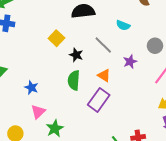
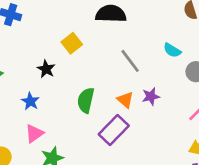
cyan semicircle: (123, 25) -> (172, 50), moved
black star: (76, 55) -> (46, 69), moved
purple star: (130, 62) -> (151, 96), moved

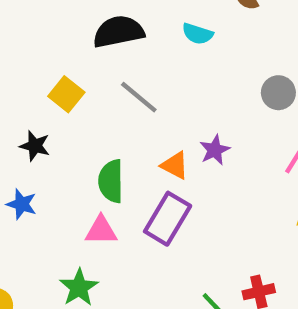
cyan semicircle: (172, 50) -> (197, 34), moved
gray line: (130, 61) -> (139, 97), moved
pink triangle: (34, 133) -> (101, 230), moved, turned 48

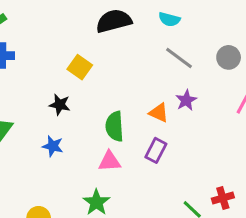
gray line: (139, 97) -> (179, 58), moved
purple rectangle: (168, 219) -> (156, 150), size x0.7

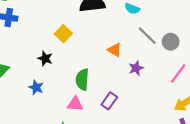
gray line: (179, 58) -> (147, 36), moved
orange triangle: (159, 113) -> (115, 50), moved

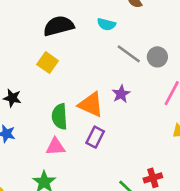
yellow square: (63, 34) -> (48, 63), moved
orange triangle: (115, 50) -> (91, 104), moved, size x1.5

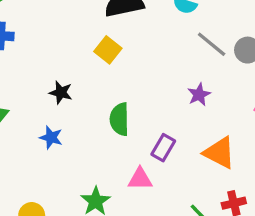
orange triangle: (91, 104) -> (219, 153), moved
pink triangle: (55, 147) -> (140, 179), moved

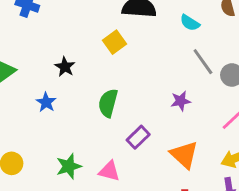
pink triangle: (140, 179) -> (109, 171), moved

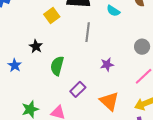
yellow square: (114, 42) -> (52, 15), moved
gray line: (203, 62) -> (88, 32), moved, turned 42
black star: (65, 67) -> (36, 46), moved

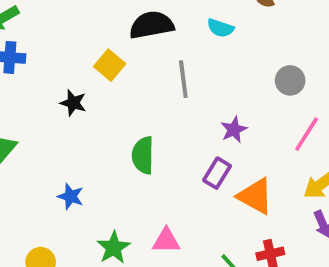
black star: (36, 46) -> (73, 103), moved
blue star: (15, 65) -> (71, 196), moved
purple rectangle: (78, 89) -> (217, 173), moved

